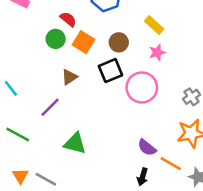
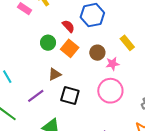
red semicircle: (68, 19) -> (68, 26), moved
pink star: (157, 52) -> (113, 64), moved
black square: (111, 71) -> (70, 96), moved, turned 30

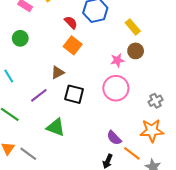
green circle: (48, 43) -> (20, 38), moved
yellow rectangle: (127, 43) -> (133, 27), moved
brown circle: (97, 53) -> (136, 51), moved

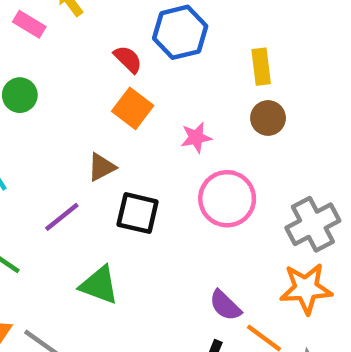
yellow rectangle: (133, 27) -> (261, 67), turned 35
pink star: (117, 60) -> (196, 137), moved
gray cross: (156, 101) -> (313, 224), size x1.6

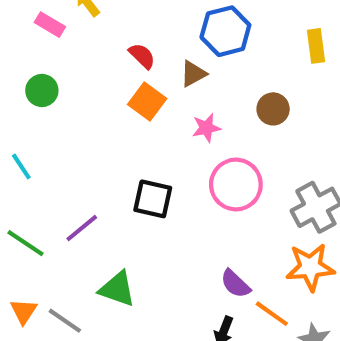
blue hexagon: (180, 32) -> (225, 31), moved
yellow rectangle: (261, 67) -> (316, 46), moved
brown triangle: (102, 167) -> (193, 74), moved
purple line: (62, 217) -> (82, 228), moved
green triangle: (99, 285) -> (117, 289), moved

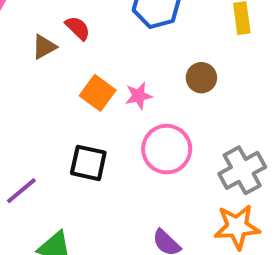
brown triangle: (193, 74) -> (44, 47), moved
orange square: (147, 102) -> (98, 93), moved

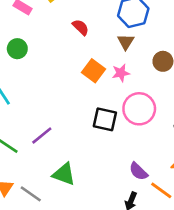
brown triangle: (44, 47) -> (126, 42), moved, turned -30
black square: (88, 163) -> (105, 119), moved

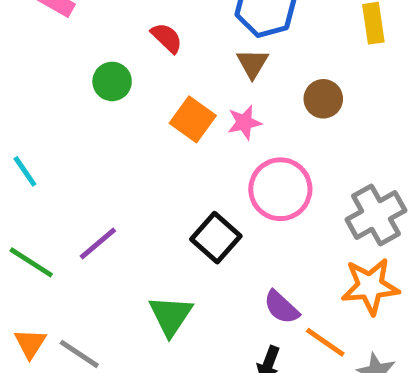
green circle: (17, 49) -> (112, 81), moved
black square: (105, 119) -> (216, 238), moved, turned 30
green triangle: (64, 174) -> (171, 316), moved, turned 45

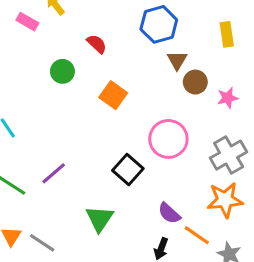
brown triangle: (252, 64) -> (177, 60), moved
pink star: (244, 122) -> (228, 98), moved

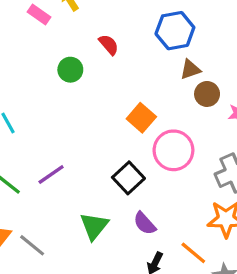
brown triangle: (177, 60) -> (190, 70), turned 35
orange square: (113, 95) -> (141, 118), moved
purple semicircle: (169, 213) -> (145, 223), moved

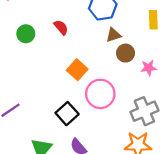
red semicircle: (109, 45) -> (61, 27), moved

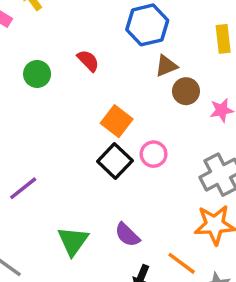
pink circle: (100, 94) -> (154, 154), size x0.6
black square: (67, 114) -> (115, 161), moved

